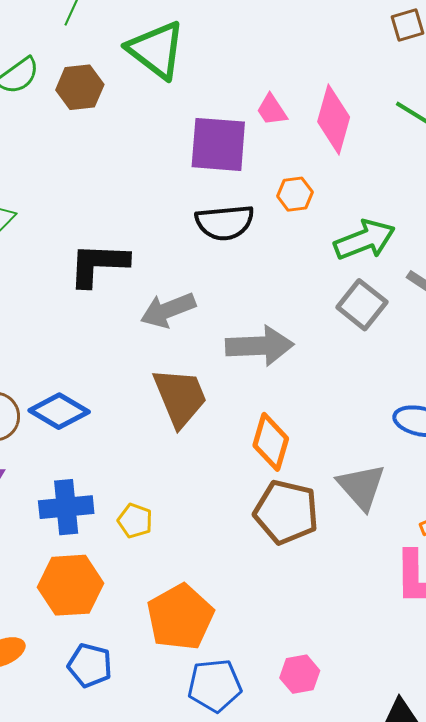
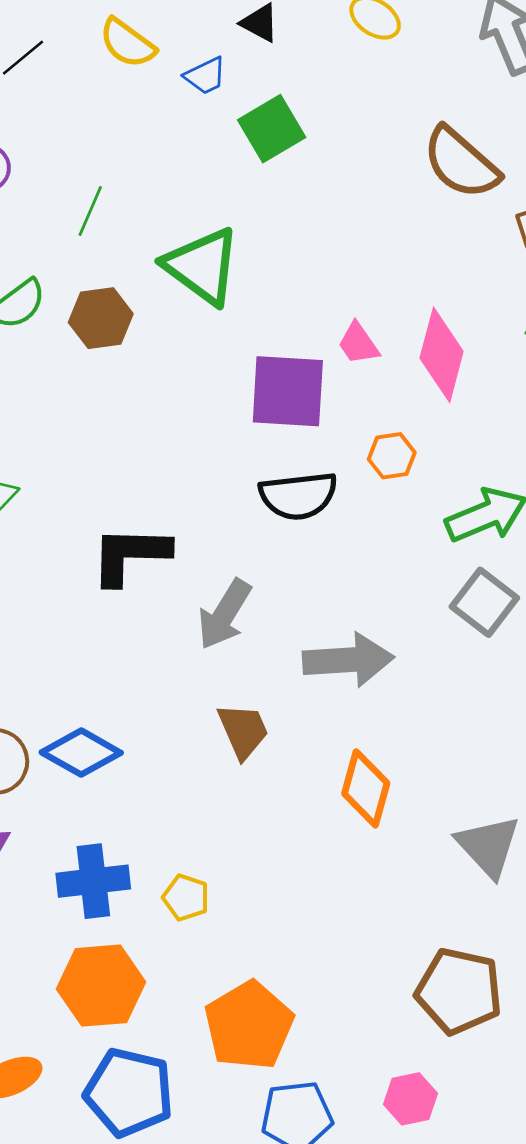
gray arrow: (168, 310) -> (224, 614), turned -36
brown trapezoid: (180, 397) -> (243, 731), size x0.7
brown pentagon: (286, 512) -> (459, 991), moved
blue pentagon: (90, 665) -> (129, 1092), size x1.5

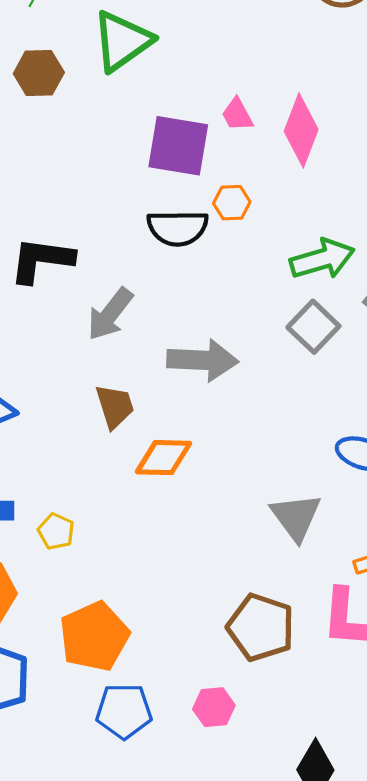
green triangle: (202, 266) -> (122, 41), turned 42
orange hexagon: (392, 456) -> (232, 203), moved
orange diamond: (366, 788) -> (164, 458), moved, turned 70

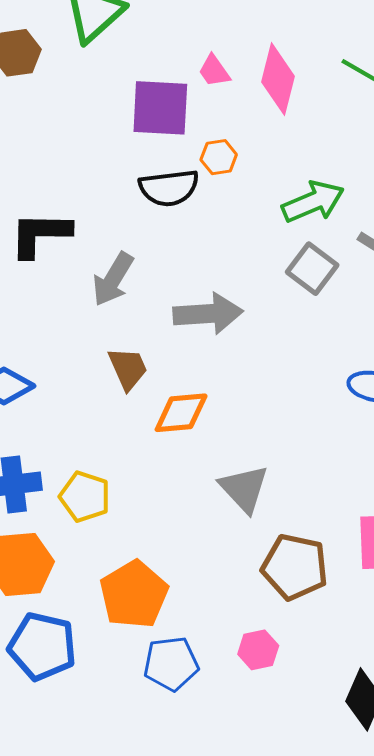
gray triangle: (296, 517) -> (244, 489), moved
yellow pentagon: (56, 531) -> (85, 497), size x1.4

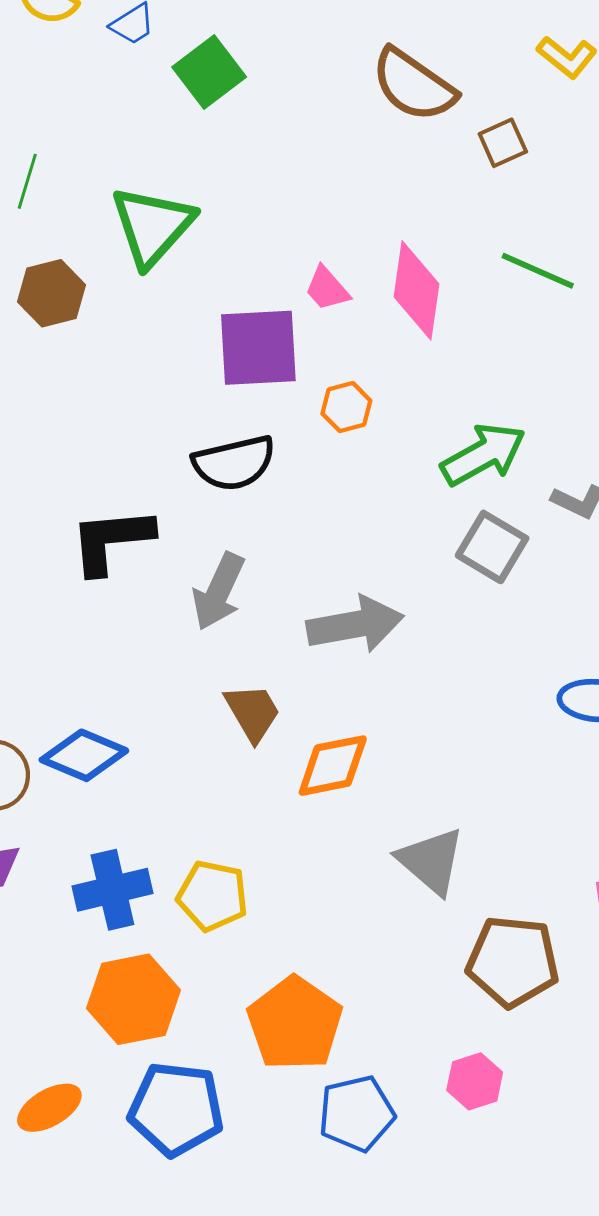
black semicircle: (169, 188) -> (234, 463), moved

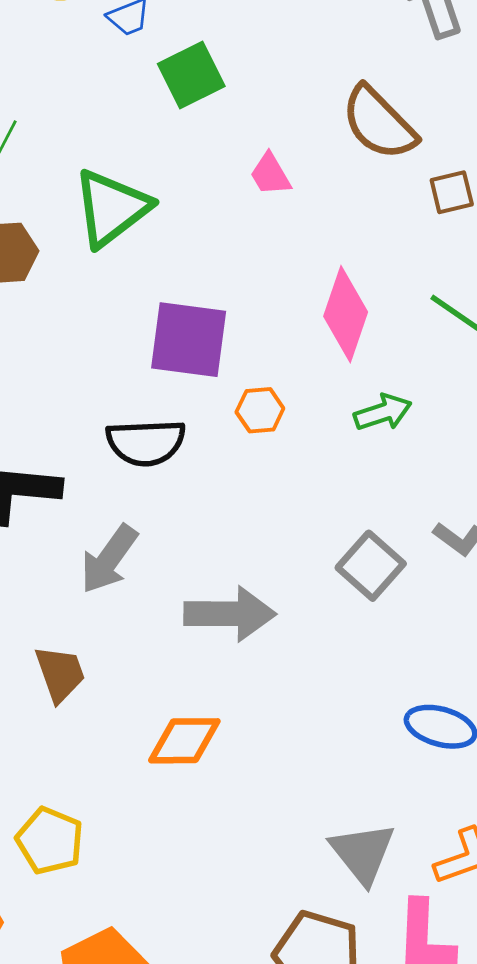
pink trapezoid: (327, 289) -> (270, 174), moved
green arrow: (483, 455) -> (383, 412), moved, size x0.7
brown trapezoid: (253, 712) -> (60, 674), moved
gray triangle: (431, 861) -> (363, 853), moved

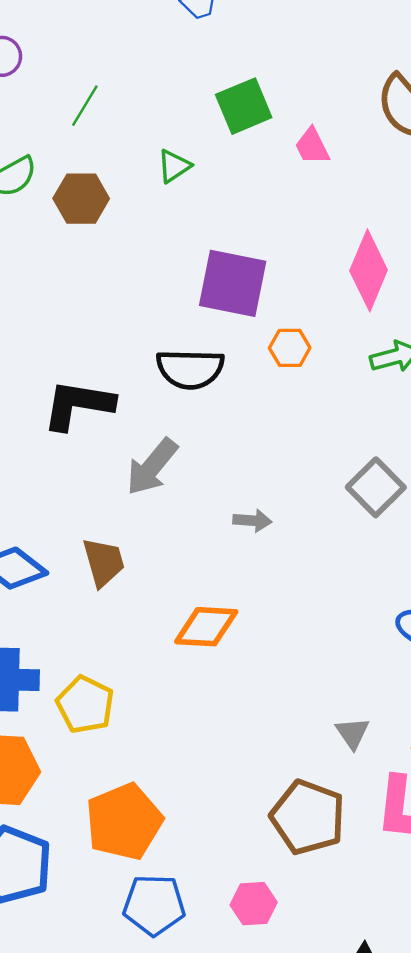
green square: (191, 75) -> (244, 106), moved
green triangle: (112, 208) -> (174, 166), size x0.5
gray arrow: (230, 614) -> (252, 521), size x0.5
gray triangle: (363, 853) -> (352, 733), size x0.6

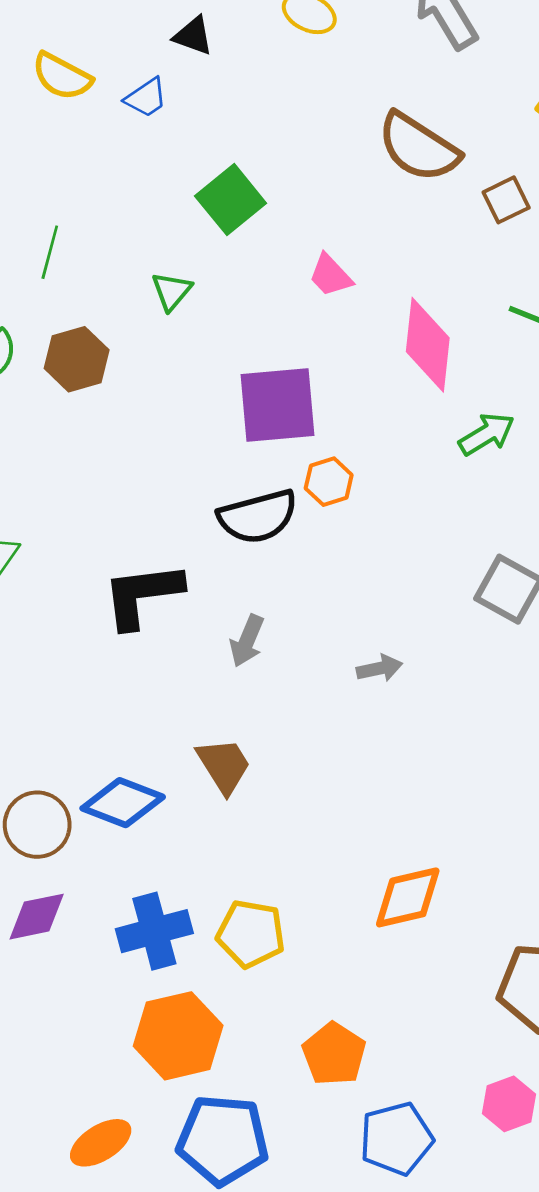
pink trapezoid: (312, 146) -> (330, 275), moved
orange hexagon: (290, 348) -> (329, 482), moved
gray arrow: (152, 467) -> (247, 641), size x0.7
orange diamond: (206, 627) -> (408, 897), moved
orange pentagon: (124, 822) -> (334, 1054), size x0.7

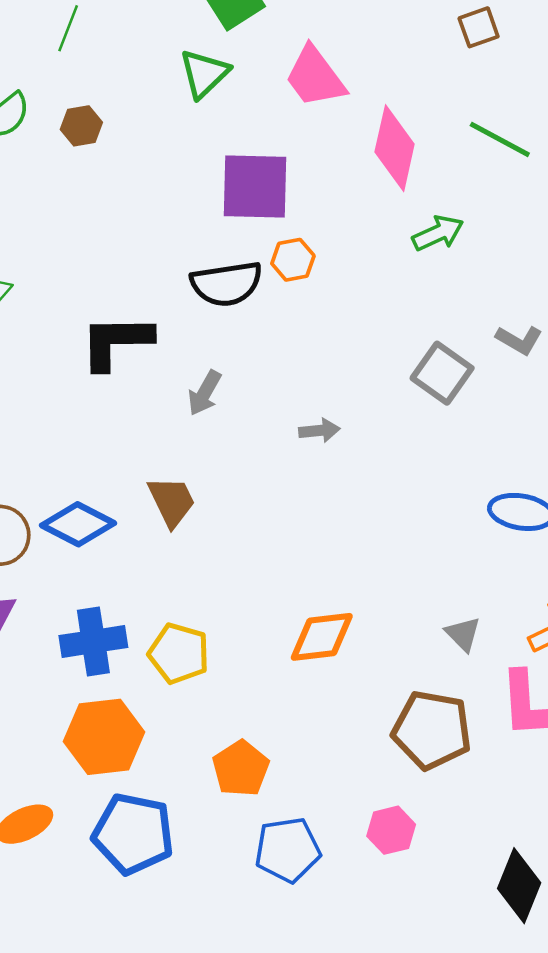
pink trapezoid: (330, 275) -> (315, 77), size x1.6
green triangle: (172, 291) -> (204, 73), moved, size x1.4
brown hexagon: (77, 359) -> (81, 126), size x0.7

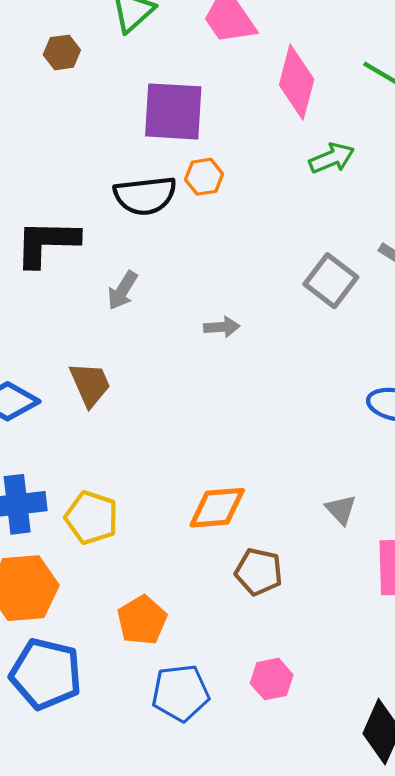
brown hexagon: (81, 126) -> (62, 52), moved
brown pentagon: (432, 730) -> (259, 572), moved, size x0.7

